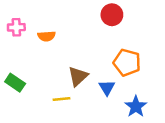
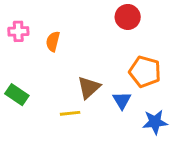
orange semicircle: (47, 36) -> (53, 41), turned 108
blue star: (136, 107) -> (155, 122), turned 30

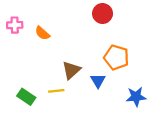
orange semicircle: (53, 41) -> (42, 33), turned -63
green rectangle: (17, 95) -> (26, 97), moved
blue star: (155, 122) -> (136, 97), moved

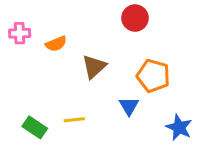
orange semicircle: (42, 33) -> (56, 44), turned -63
brown triangle: (71, 70) -> (94, 67), moved
blue star: (136, 97) -> (179, 127), turned 30

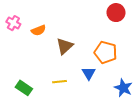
red circle: (135, 18) -> (116, 13), moved
pink cross: (20, 33) -> (13, 23), turned 32
yellow line: (74, 120) -> (59, 82), moved

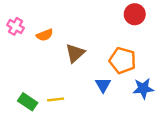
yellow line: (59, 82) -> (56, 99), moved
blue star: (123, 88) -> (143, 88), moved, turned -30

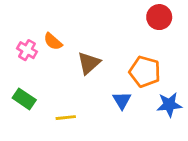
pink cross: (15, 26) -> (27, 50), moved
orange semicircle: (45, 35) -> (53, 41), turned 63
green rectangle: (28, 102) -> (24, 99), moved

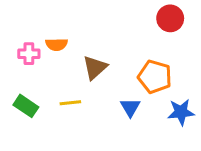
orange semicircle: (53, 41) -> (57, 44), turned -42
pink cross: (27, 50) -> (29, 54), turned -30
yellow line: (66, 118) -> (70, 103), moved

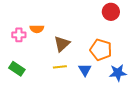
yellow line: (70, 103) -> (60, 67), moved

